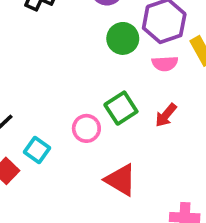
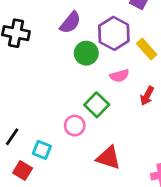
pink semicircle: (165, 64) -> (119, 76), moved
red arrow: (166, 115) -> (147, 96), moved

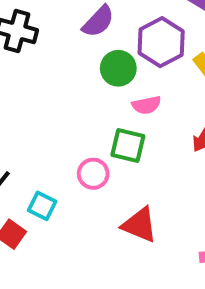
pink semicircle: (119, 76) -> (146, 105), moved
green square: (97, 105) -> (128, 146), turned -35

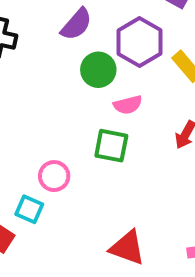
pink circle: (93, 174) -> (54, 176), moved
red triangle: (140, 225) -> (127, 248), moved

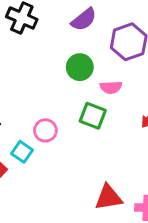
green circle: (98, 70) -> (80, 67), moved
red triangle: (127, 248) -> (109, 197), moved, turned -40

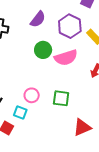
pink semicircle: (111, 87) -> (66, 58), size x1.6
green square: (93, 116) -> (61, 98), moved

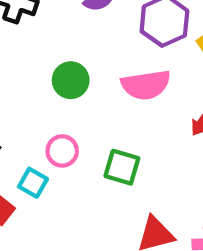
green circle: (43, 50) -> (71, 80), moved

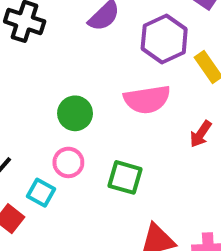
green circle: (71, 80) -> (75, 113), moved

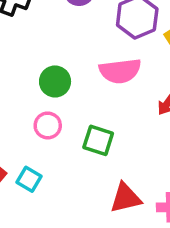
cyan square: (41, 193) -> (29, 179), moved

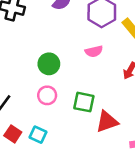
pink semicircle: (120, 71) -> (94, 51), size x0.6
red triangle: (126, 198) -> (107, 122), moved

